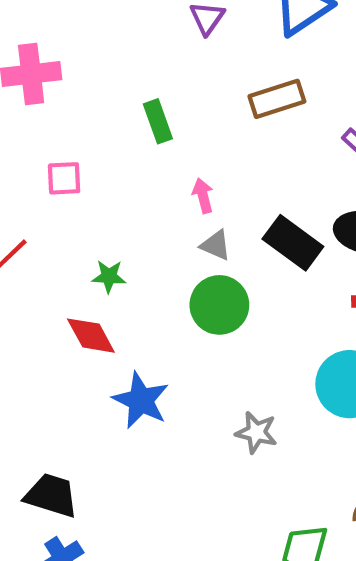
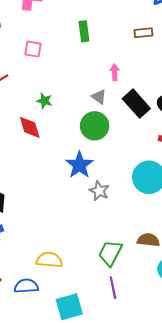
brown rectangle: (277, 99) -> (143, 33), size x0.7
pink arrow: (203, 196) -> (115, 72), moved
blue star: (141, 400) -> (79, 165), moved

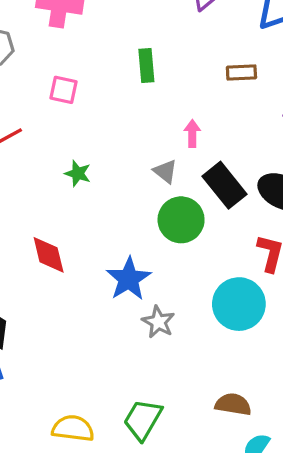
green circle: (95, 126) -> (181, 220), moved
red diamond: (30, 127) -> (49, 255), moved
green trapezoid: (110, 253) -> (143, 420), moved

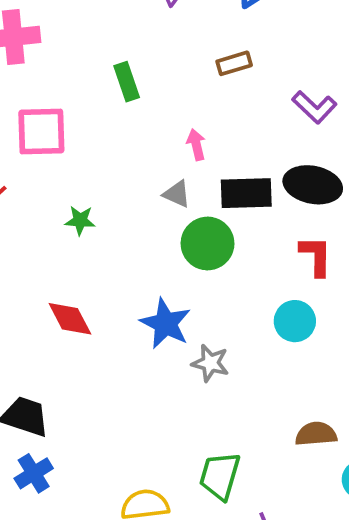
pink square: (64, 90) -> (41, 131), size x1.6
black rectangle: (225, 185) -> (246, 193), turned -39
cyan circle: (239, 304) -> (295, 321), size x0.7

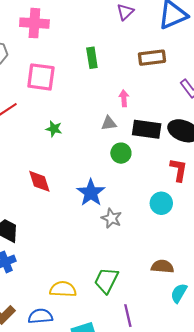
brown rectangle: (234, 63) -> (152, 58), size x1.4
gray triangle: (177, 194) -> (109, 123), turned -42
green circle: (208, 243) -> (121, 153), size x0.7

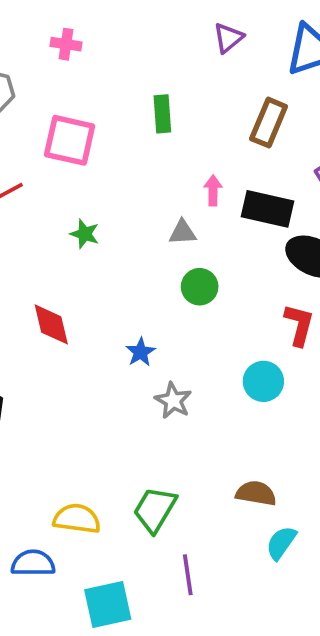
pink cross: (34, 23) -> (66, 44), size x0.6
brown rectangle: (152, 58) -> (269, 123), turned -65
black rectangle: (147, 129) -> (267, 209), moved
blue star: (91, 193) -> (140, 352), size x0.6

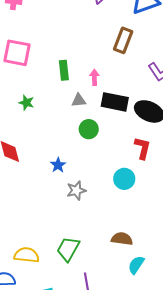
green rectangle: (162, 114) -> (64, 70), moved
black rectangle: (267, 209) -> (115, 102), moved
gray star: (173, 401) -> (76, 190), turned 30

